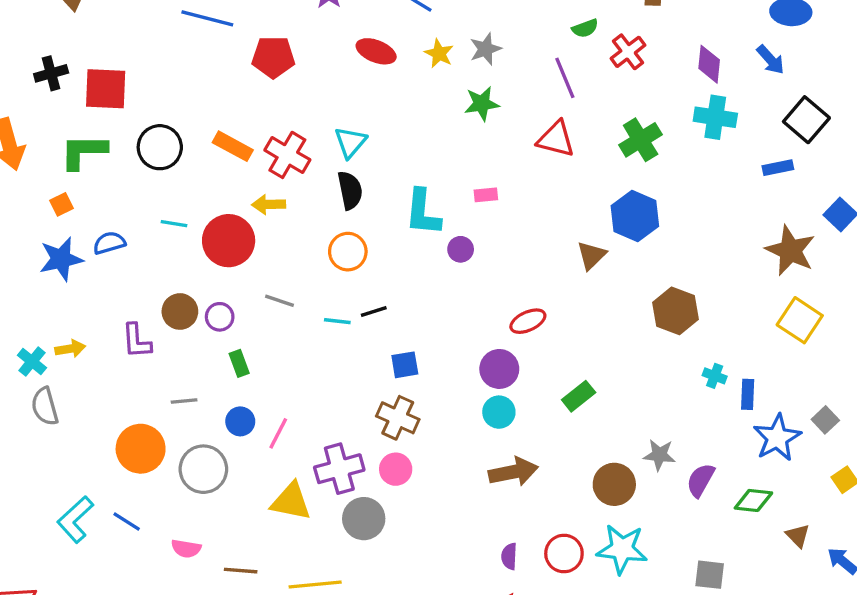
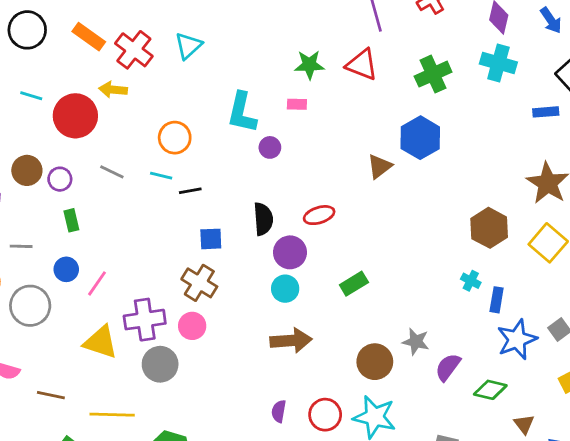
green star: (482, 104) -> (309, 65), moved
black semicircle: (350, 190) -> (263, 219), moved
brown hexagon: (675, 311) -> (489, 228), moved
cyan line: (337, 321) -> (161, 176), moved

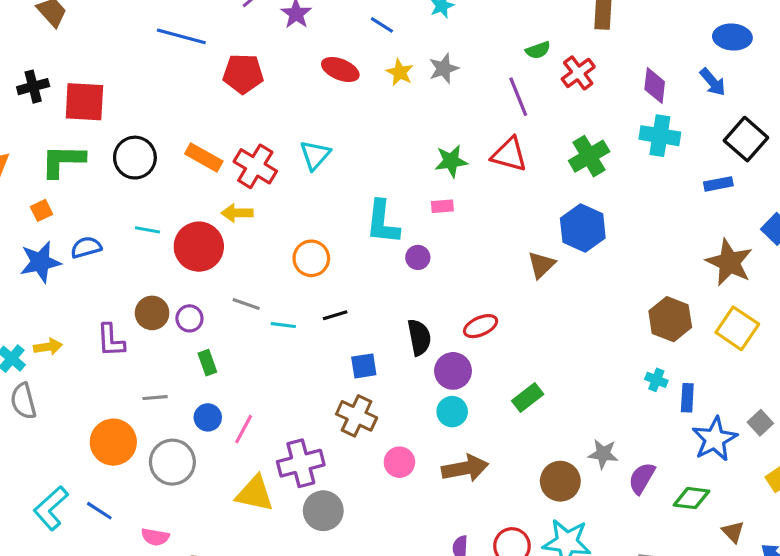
cyan line: (161, 176) -> (283, 325), moved
pink circle: (192, 326) -> (399, 462), moved

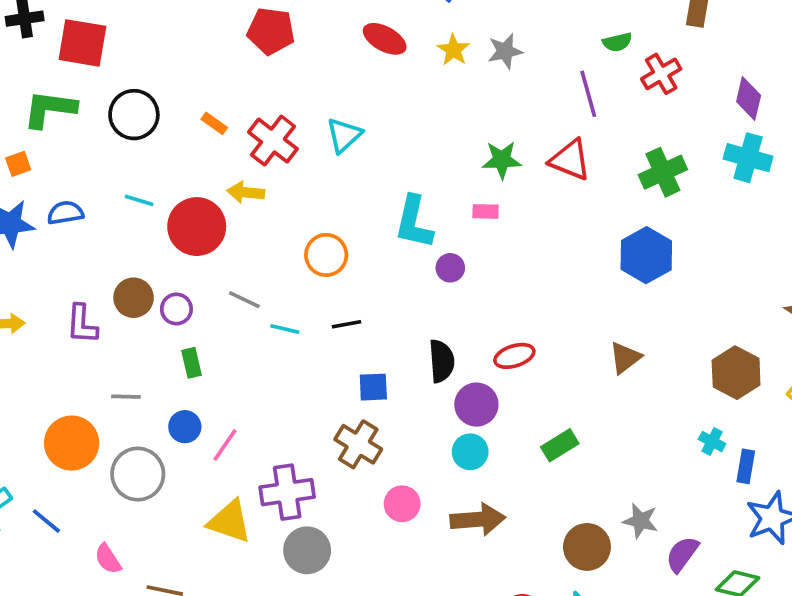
orange rectangle: (204, 157) -> (214, 123), size x0.6
brown triangle: (541, 265) -> (625, 358), moved
pink semicircle: (155, 537) -> (108, 559), turned 40

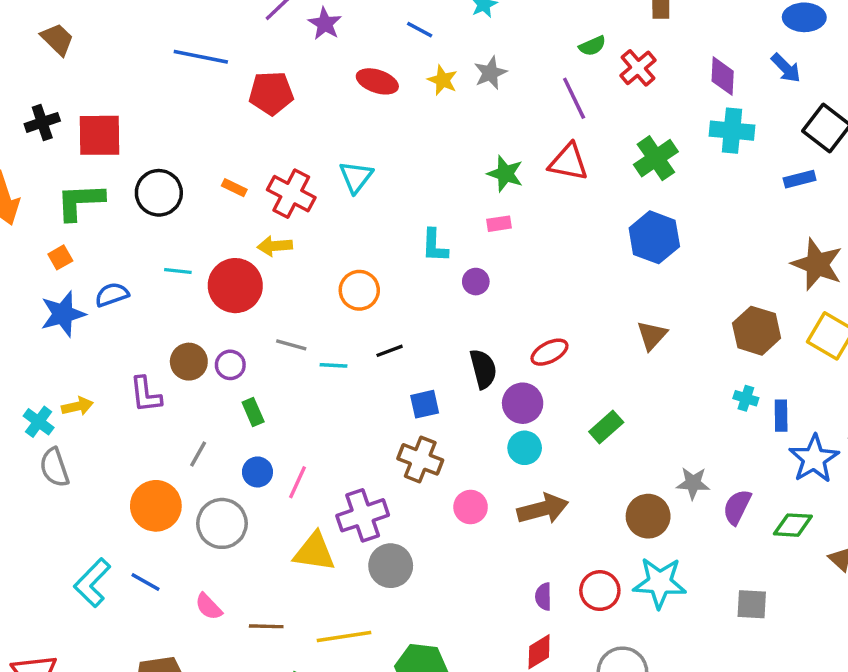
green star: (502, 160) -> (505, 174), turned 30
cyan L-shape: (414, 222) -> (435, 246), size x0.7
gray line: (126, 397) -> (198, 454), turned -52

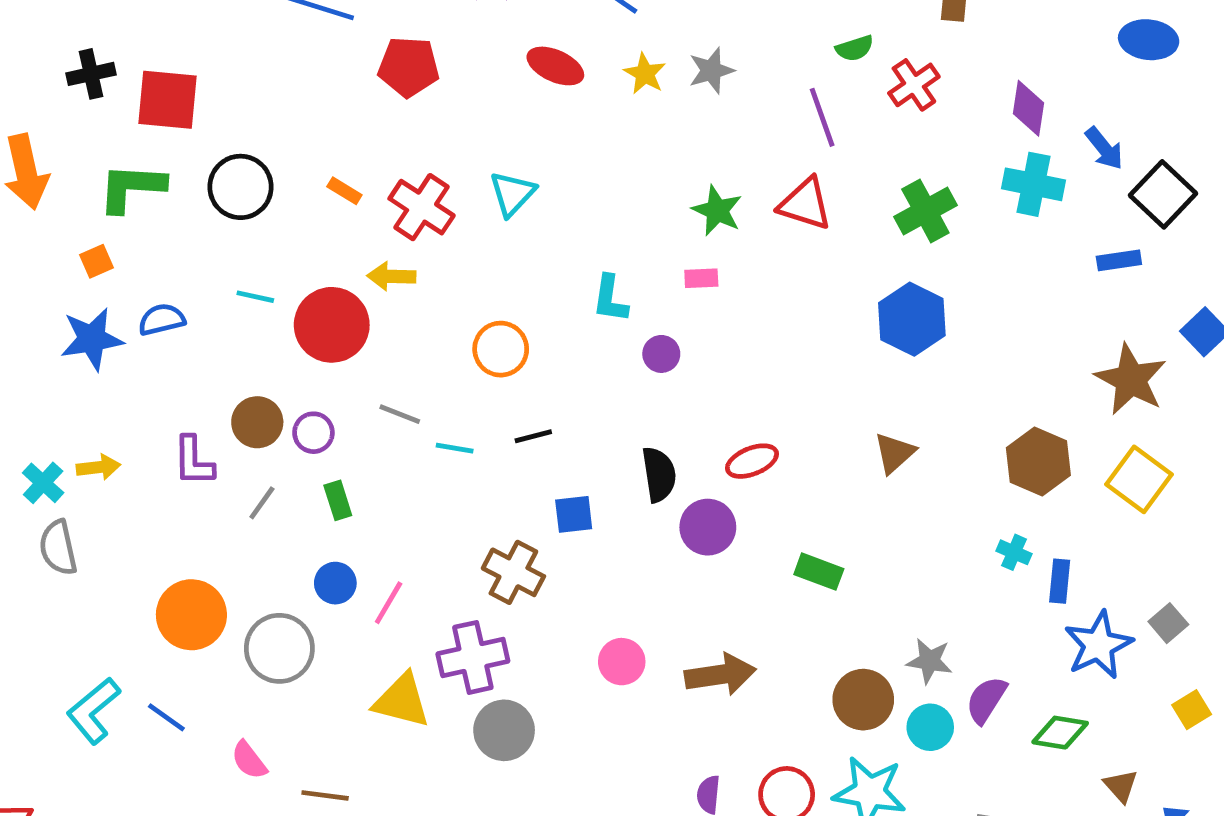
blue arrow: (786, 68) -> (1104, 148), moved
green rectangle: (606, 427) -> (819, 572), turned 56
cyan circle: (525, 448) -> (930, 727), moved
gray line: (198, 454) -> (262, 503), moved
brown cross: (420, 459) -> (513, 572), moved

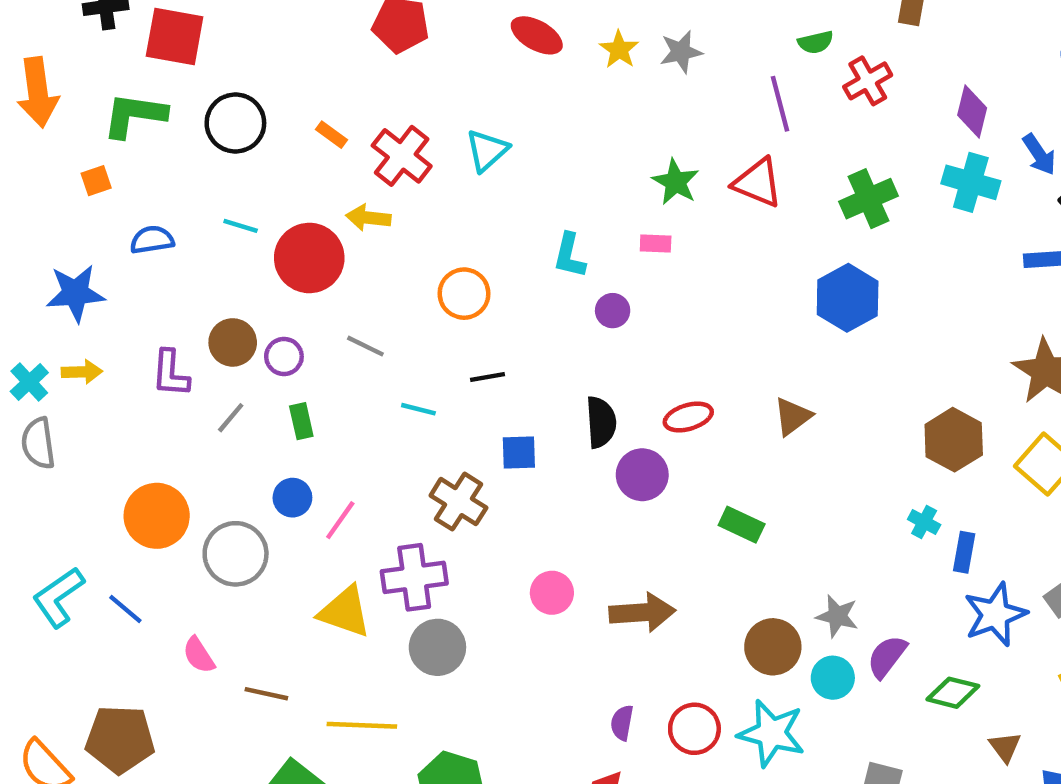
blue star: (92, 339) -> (75, 293), moved
cyan line: (455, 448) -> (418, 409), moved
brown triangle: (894, 453) -> (793, 416), moved

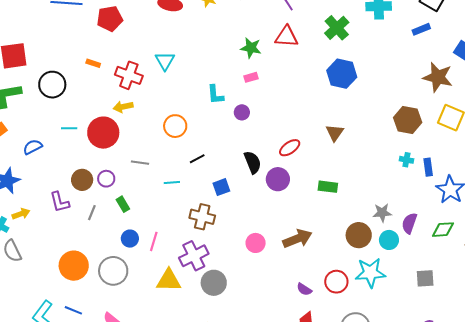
orange rectangle: (331, 135) -> (93, 63), moved
purple semicircle: (622, 723) -> (304, 289), turned -49

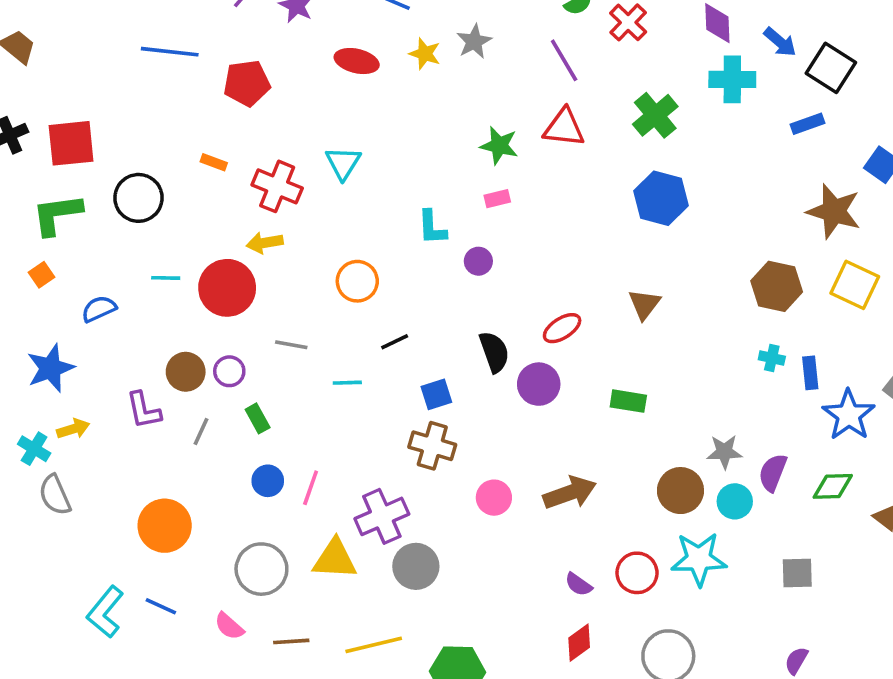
brown cross: (202, 217) -> (432, 446), moved
gray circle: (113, 271) -> (261, 569), moved

